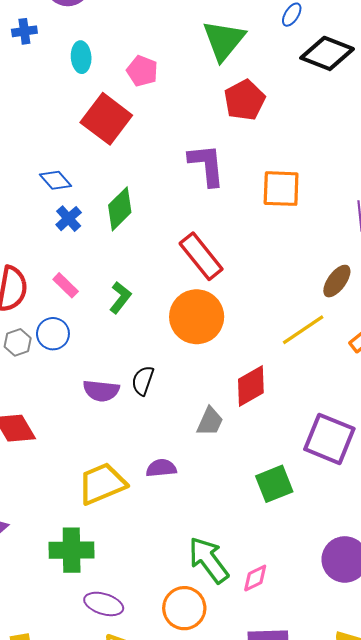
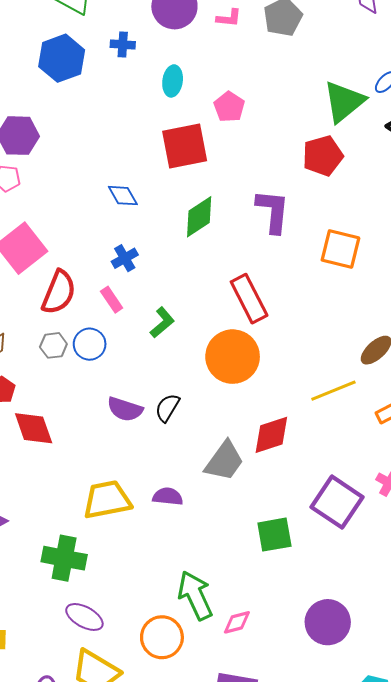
green triangle: (224, 40) -> (344, 102), moved
red square: (106, 119) -> (185, 146), turned 30
green diamond: (120, 209) -> (199, 217), moved
blue cross: (69, 219) -> (125, 258), moved
gray trapezoid: (210, 422) -> (224, 461), size x1.4

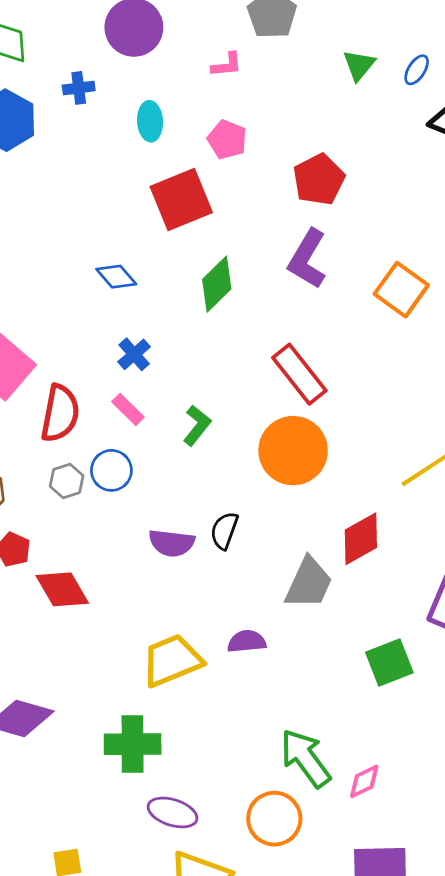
pink L-shape: (229, 18) -> (227, 65), moved
green triangle: (344, 102) -> (359, 65), moved, size x0.6
red pentagon: (323, 156) -> (319, 180), moved
purple L-shape: (273, 211) -> (307, 259), turned -144
orange square: (340, 249) -> (401, 290), turned 33

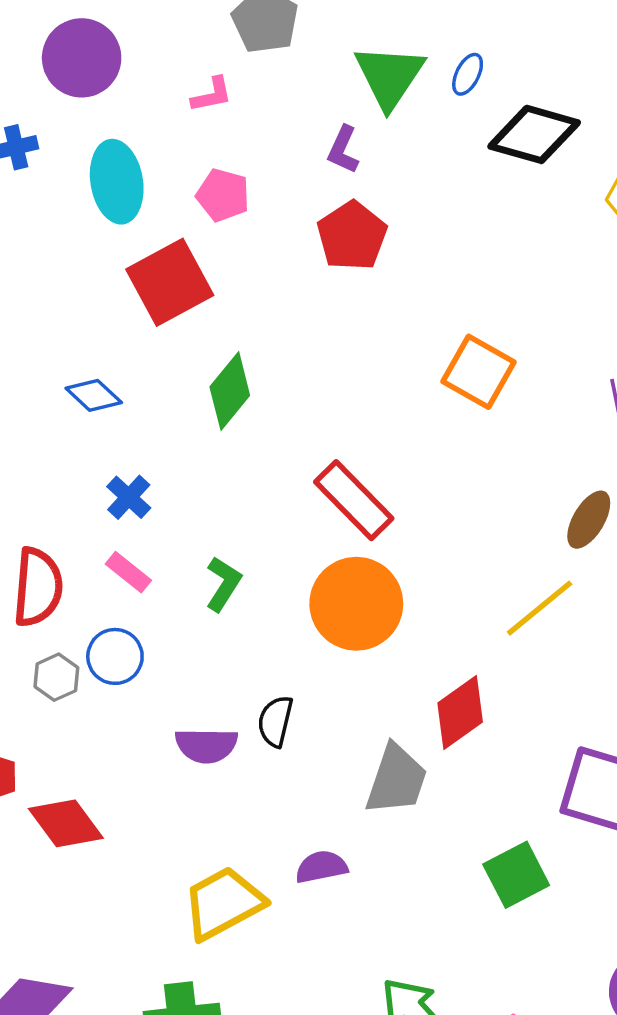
green triangle: (359, 65) -> (389, 76), size x1.6
cyan ellipse: (150, 121) -> (117, 182), size x1.5
purple L-shape: (307, 259) -> (343, 150), moved, size x0.6

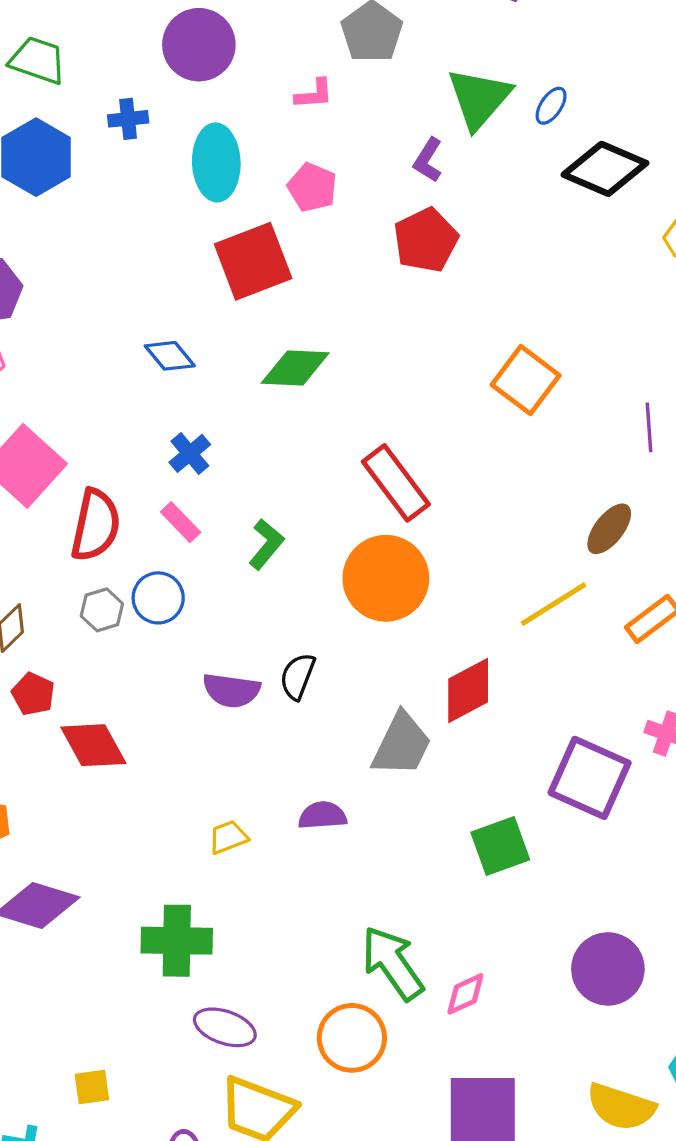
green diamond: (230, 391) -> (295, 368), turned 46
yellow trapezoid: (223, 903) -> (228, 837), size x0.5

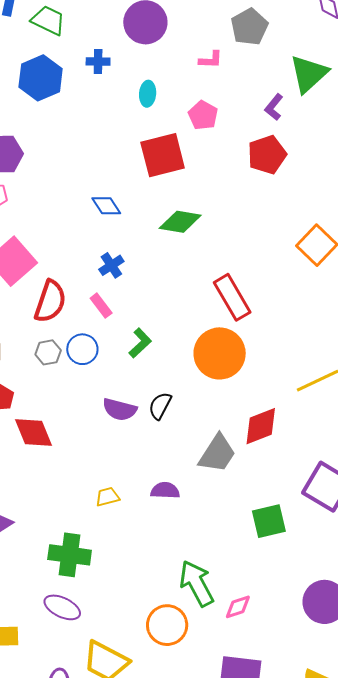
cyan ellipse: (216, 162) -> (148, 94), size x0.6
green L-shape: (266, 544) -> (140, 343), moved
purple ellipse: (225, 1027) -> (62, 607), moved

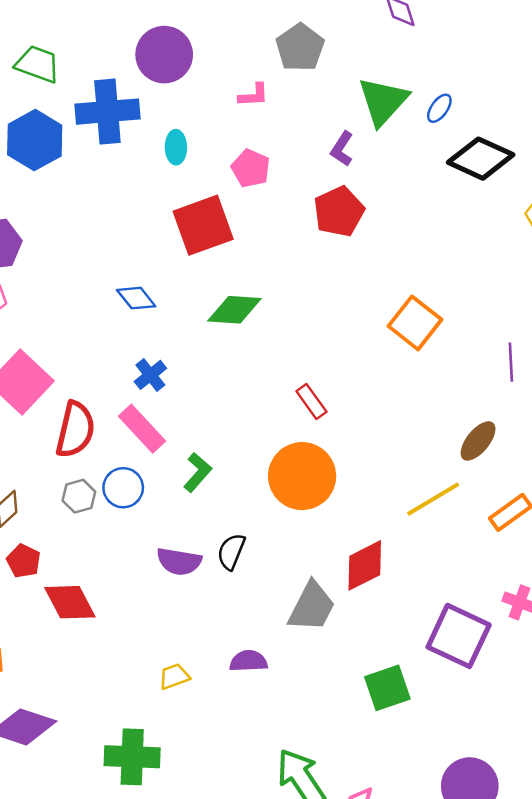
blue cross: (98, 62) -> (107, 112), size x2.0
red rectangle: (232, 297) -> (311, 401), size x0.6
pink rectangle: (101, 306) -> (142, 429), size x1.5

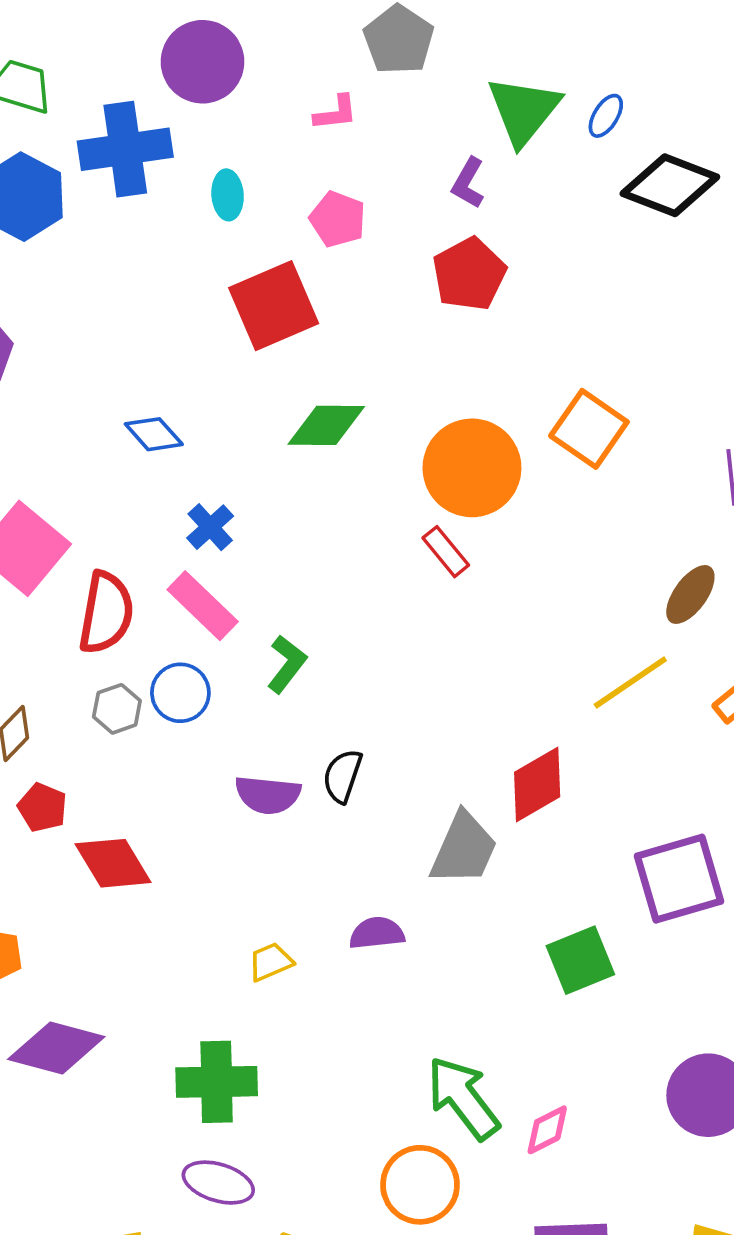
blue diamond: (136, 298) -> (154, 434), moved
orange circle: (302, 476) -> (472, 468), moved
purple square: (459, 636) -> (679, 879), turned -38

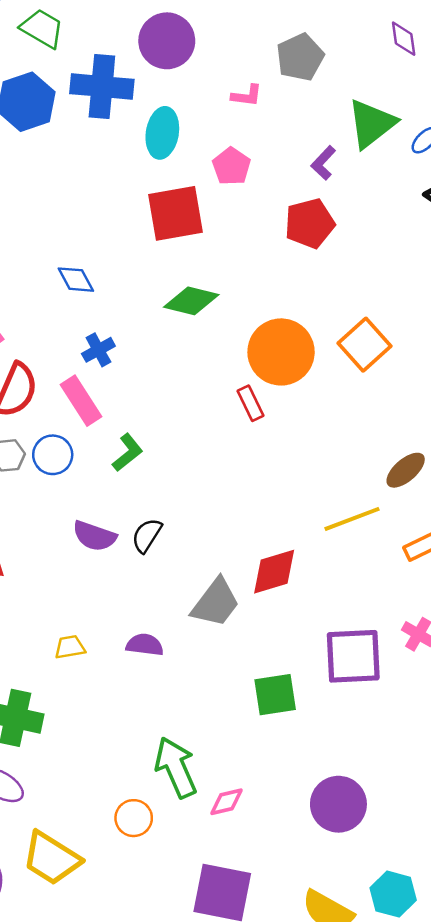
cyan ellipse: (228, 195) -> (162, 133), size x1.5
orange circle: (420, 1185) -> (134, 818), size x0.7

